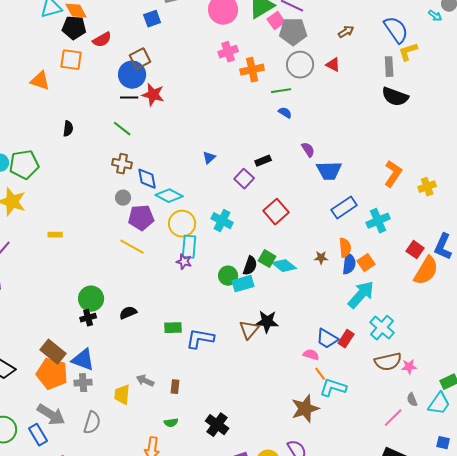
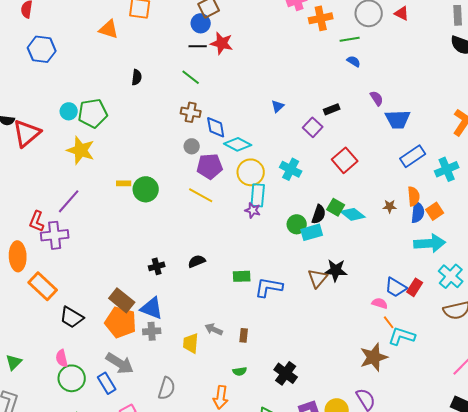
blue circle: (132, 75) -> (201, 23), size x0.7
cyan arrow: (361, 295) -> (430, 243), turned 44
green circle: (91, 299) -> (146, 189), moved
gray semicircle: (92, 423) -> (167, 388), moved

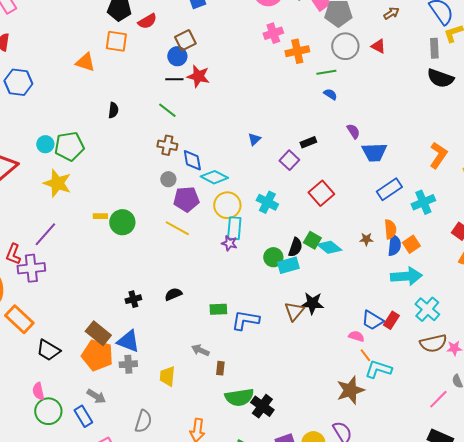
gray arrow: (214, 329) -> (200, 350), moved
gray arrow: (120, 363) -> (96, 396), size x0.7
green semicircle: (240, 371) -> (239, 397), moved, size x2.0

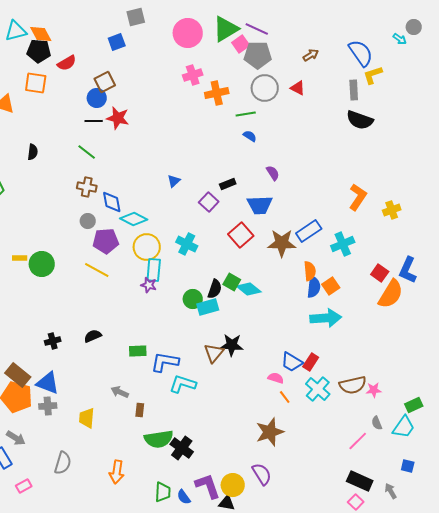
blue trapezoid: (374, 152) -> (260, 205), moved
brown star: (366, 239) -> (282, 243), moved, size x2.0
cyan cross: (427, 309) -> (318, 389), moved
cyan L-shape: (378, 369) -> (183, 384), moved

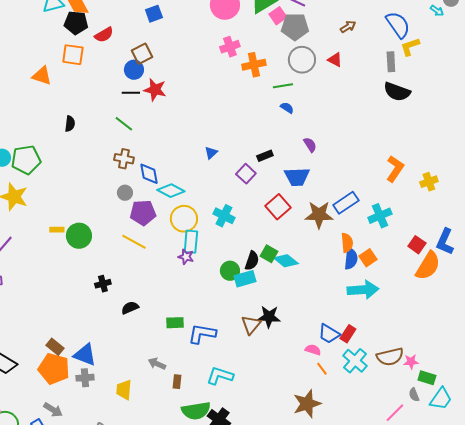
black cross: (53, 341) -> (103, 284), moved
brown rectangle: (18, 375) -> (55, 347), size x0.7
cyan L-shape: (183, 384) -> (220, 376), moved
green rectangle: (414, 405) -> (427, 378), moved, turned 42

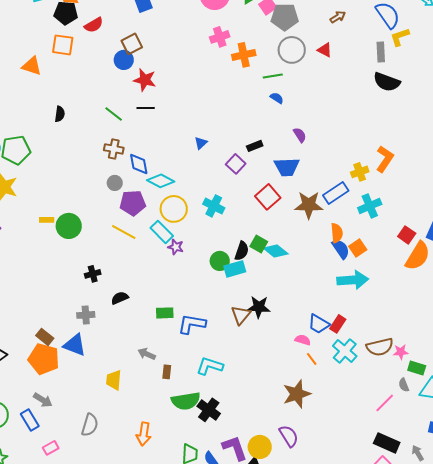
black line: (131, 93) -> (146, 108), moved
yellow cross: (429, 182) -> (360, 172), moved
cyan rectangle: (191, 242) -> (162, 232), moved, turned -50
blue semicircle: (351, 259) -> (341, 249), turned -40
gray cross: (85, 378) -> (86, 315), moved

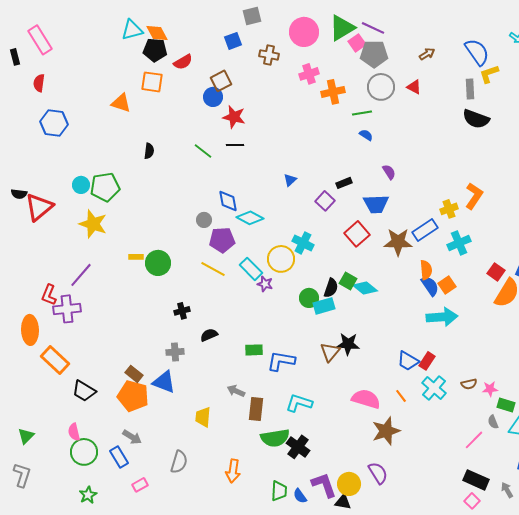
brown cross: (114, 149) -> (269, 55), moved
yellow circle: (174, 209) -> (281, 259), moved
pink semicircle: (303, 340) -> (366, 399), moved, size x1.8
brown semicircle: (380, 347) -> (469, 384), size x0.6
brown rectangle: (167, 372) -> (256, 409), size x1.6

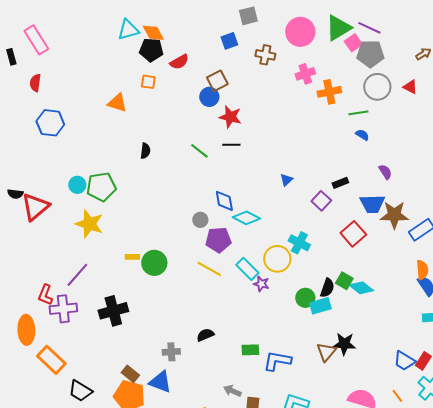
orange square: (152, 82) -> (148, 82), size x0.7
brown star: (398, 242) -> (394, 215), moved
black cross: (182, 311) -> (113, 311), moved, size x1.8

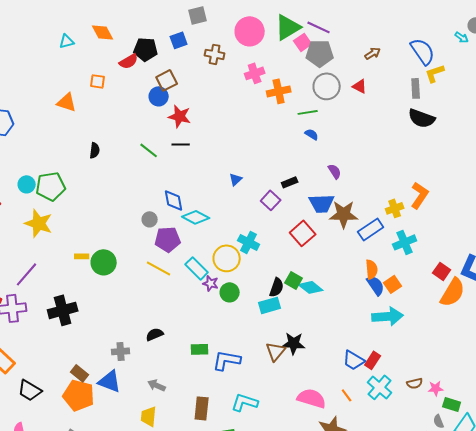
cyan triangle: (128, 30) -> (67, 41), moved, size x0.7
black pentagon: (151, 50) -> (146, 49), moved
green circle: (305, 298) -> (230, 292), moved
gray arrow: (232, 391) -> (157, 385), moved

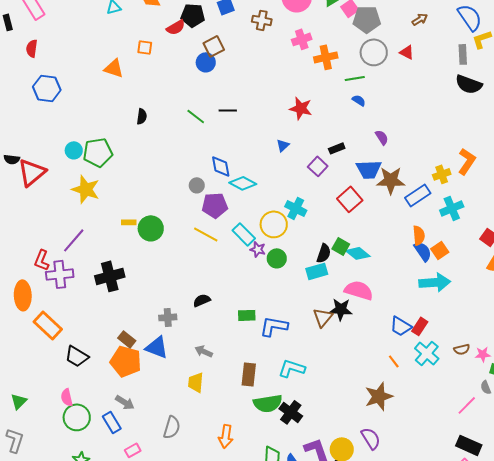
red star: (180, 116) -> (301, 108), moved
pink semicircle: (312, 398) -> (359, 290), moved

